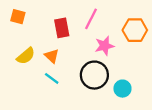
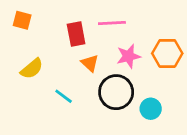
pink line: (91, 19) -> (112, 23), turned 60
orange hexagon: (135, 30) -> (167, 53), moved
orange triangle: (52, 56) -> (90, 63), moved

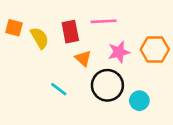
orange square: (22, 20) -> (14, 28), moved
yellow semicircle: (32, 69) -> (40, 38), moved, turned -80

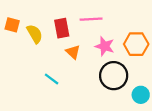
pink star: (119, 52) -> (105, 46), turned 30
black circle: (107, 85) -> (114, 76), moved
cyan circle: (139, 101) -> (141, 95), moved

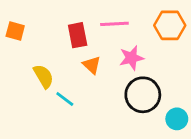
yellow semicircle: (35, 34) -> (44, 76), moved
orange hexagon: (136, 44) -> (170, 25), moved
pink star: (105, 46) -> (131, 58), turned -30

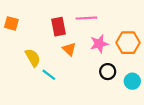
orange hexagon: (170, 25) -> (128, 43), moved
black circle: (143, 95) -> (108, 72), size x0.6
cyan circle: (177, 119) -> (132, 81), moved

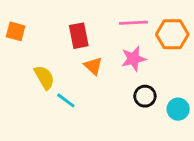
pink line: (86, 18) -> (133, 23), moved
orange hexagon: (128, 43) -> (172, 34), moved

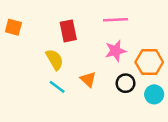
orange hexagon: (172, 34) -> (149, 62), moved
orange triangle: (93, 66) -> (88, 79), moved
yellow semicircle: (44, 77) -> (55, 60), moved

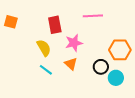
pink star: (116, 51) -> (74, 43), moved
cyan circle: (154, 94) -> (116, 78), moved

